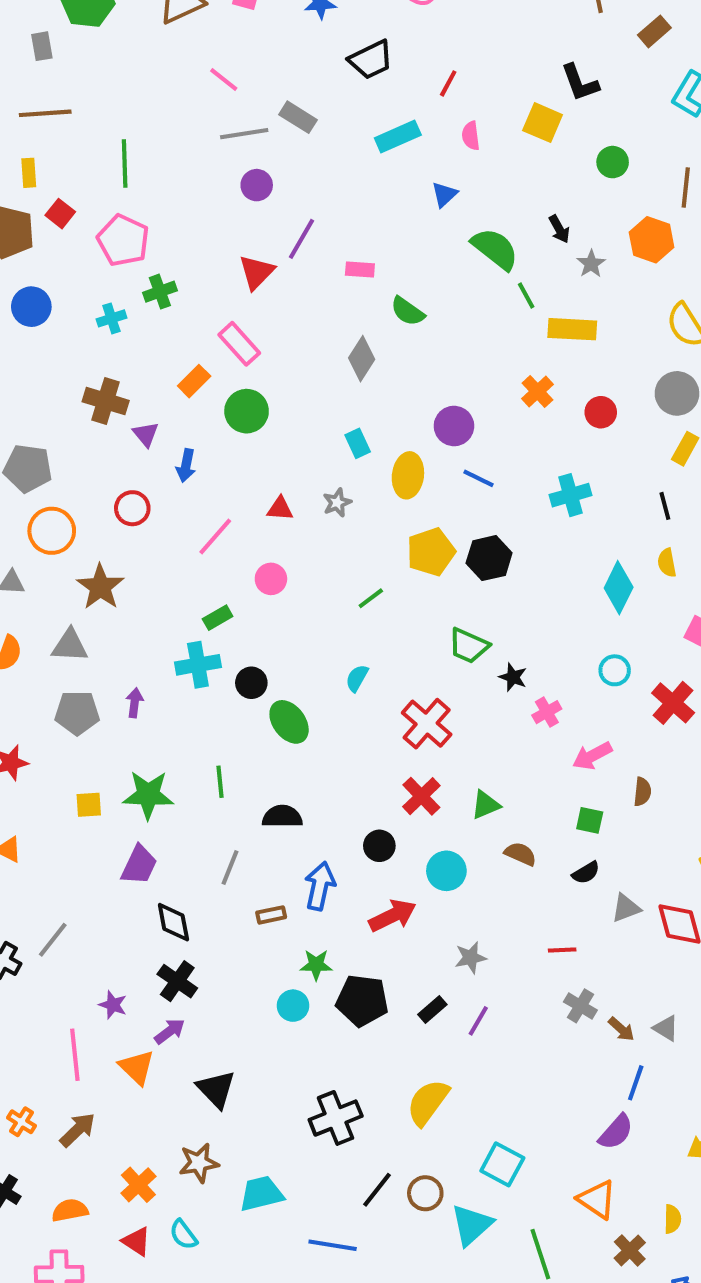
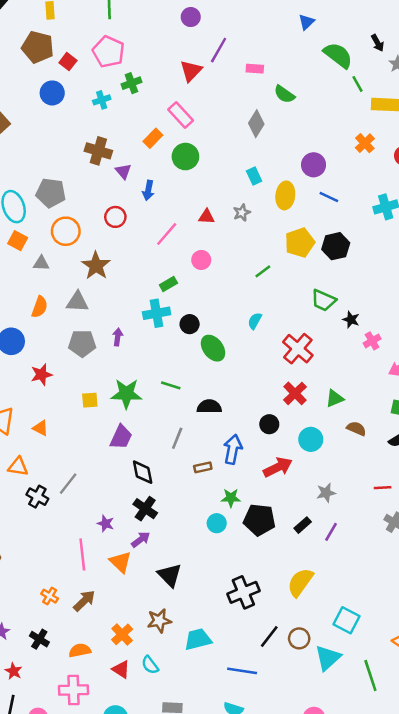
red square: (60, 214) -> (68, 62), moved
green line: (220, 782) -> (171, 385), turned -66

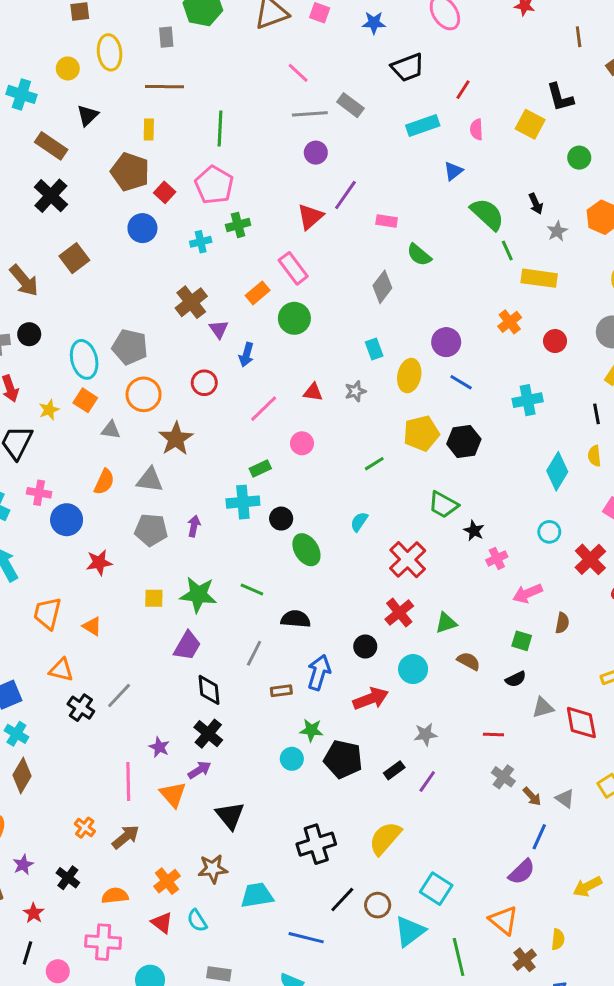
brown cross: (98, 151) -> (191, 302), turned 30

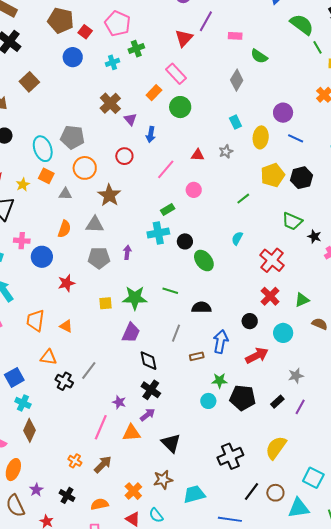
pink line: (128, 781) -> (101, 427), turned 30
orange triangle: (173, 795) -> (131, 433), turned -48
cyan triangle: (410, 931) -> (299, 508), turned 35

